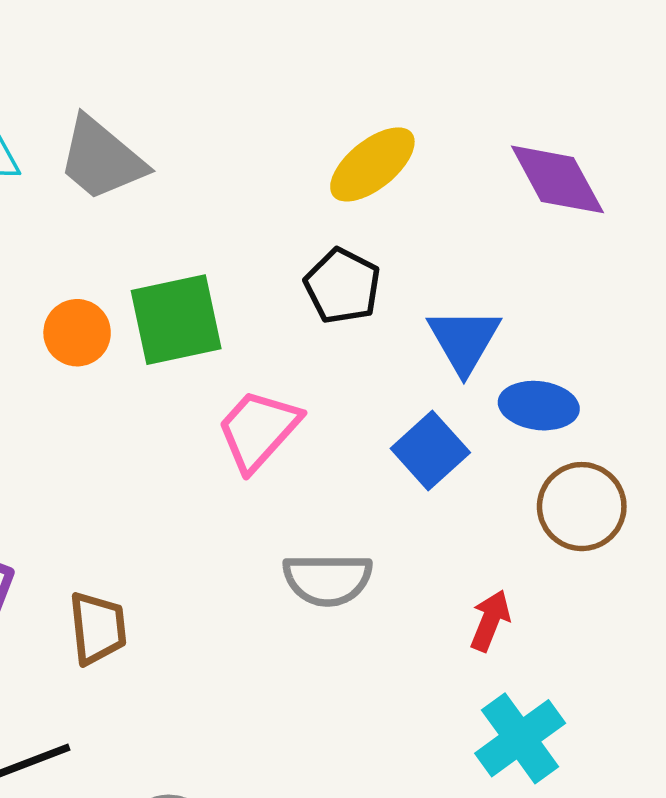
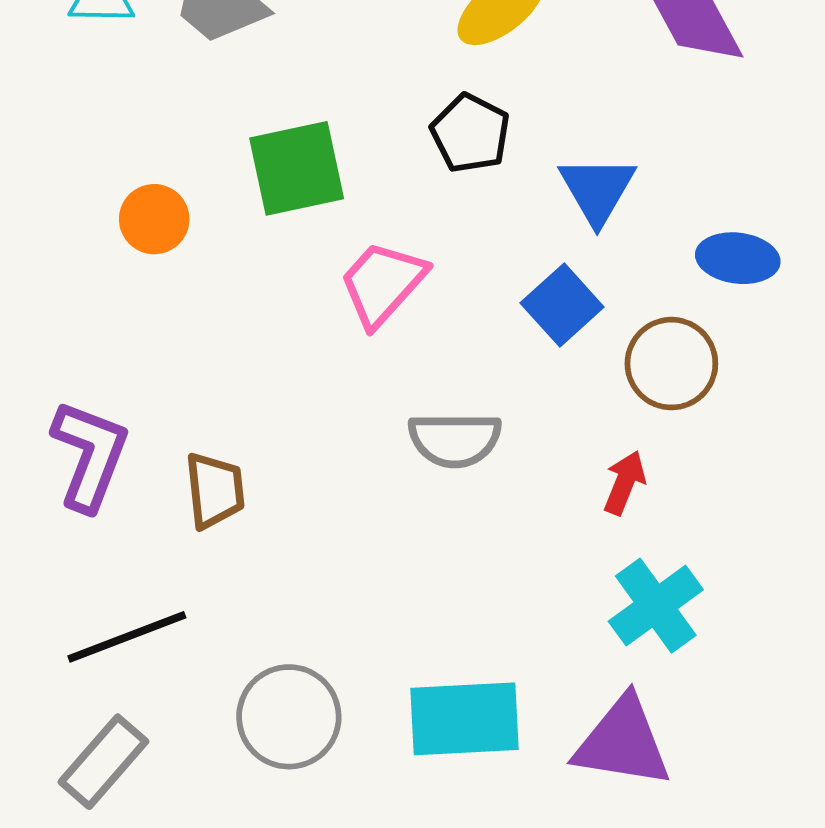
orange circle: (77, 333) -> (154, 219), moved
blue ellipse: (539, 406) -> (738, 258), moved
brown circle: (582, 507) -> (671, 364), moved

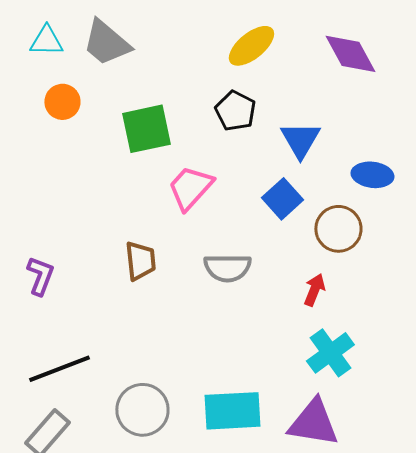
orange circle: (154, 219) -> (62, 102), moved
purple L-shape: (90, 455) -> (40, 276), size x0.7
brown trapezoid: (215, 490) -> (140, 261), moved

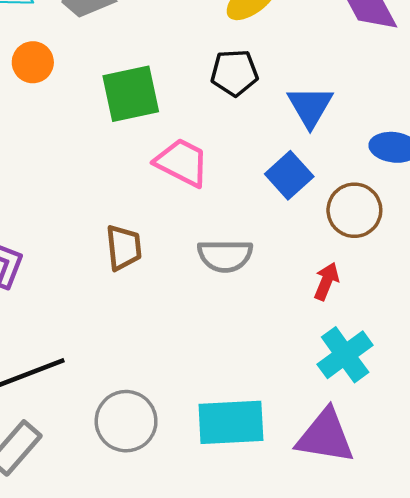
black pentagon: (235, 111) -> (234, 73), turned -30
pink trapezoid: (190, 188) -> (182, 162), turned 75

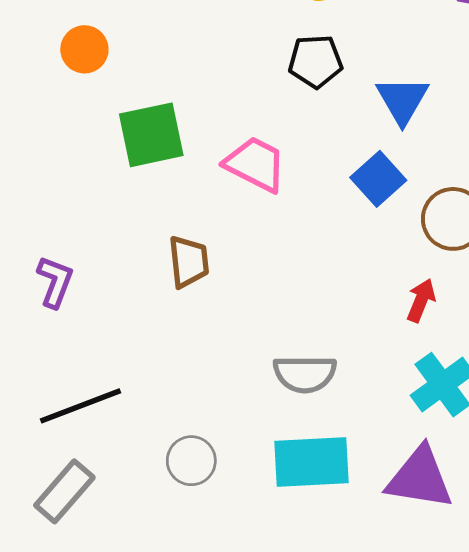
green square: (131, 94) -> (151, 135), moved
gray semicircle: (225, 256) -> (305, 374), moved
gray circle: (126, 421) -> (191, 461), size x0.7

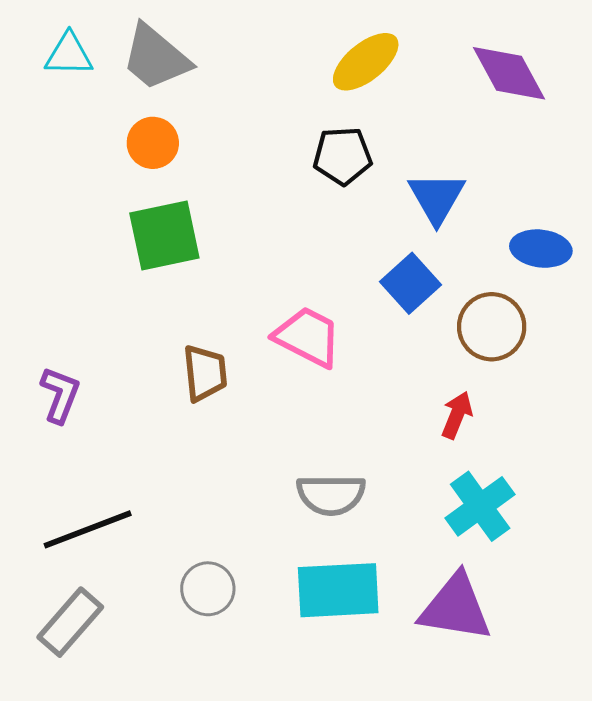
orange circle: (84, 49) -> (153, 143), moved
pink trapezoid: (255, 164) -> (308, 337), moved

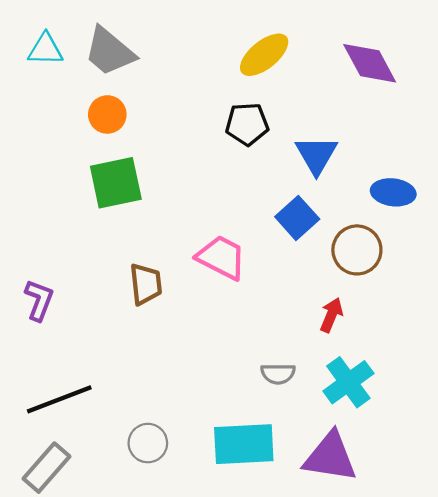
gray semicircle: (331, 495) -> (278, 374), moved, size x0.7

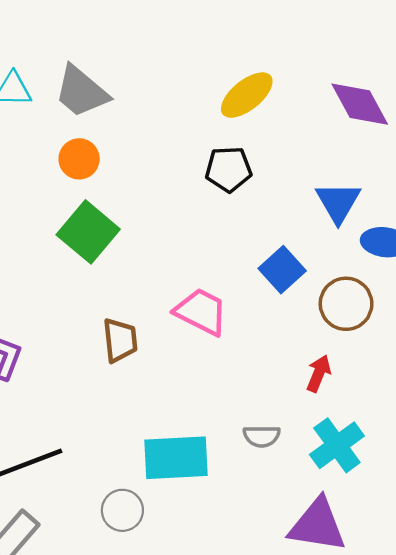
blue triangle: (316, 155) -> (338, 202), moved
green square: (116, 183) -> (88, 232), turned -38
cyan rectangle: (244, 444) -> (176, 458), moved

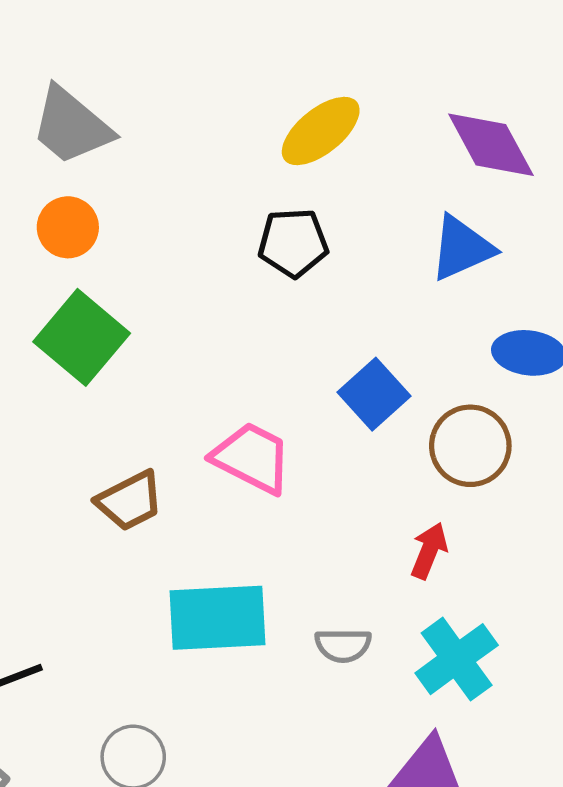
blue triangle: (338, 202) -> (462, 248), moved, turned 36
brown trapezoid: (120, 340) -> (130, 501), turned 69
cyan rectangle: (176, 458) -> (217, 618), moved

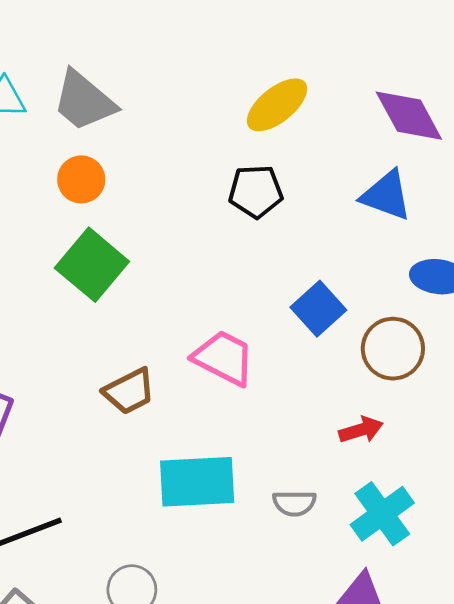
blue triangle: (462, 248) -> (386, 195), turned 44
red arrow: (429, 551) -> (361, 430), turned 51

